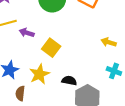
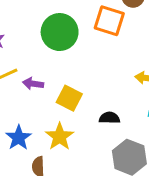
black semicircle: (69, 81) -> (109, 118), moved

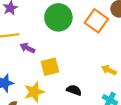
yellow square: (69, 98) -> (50, 67), turned 30

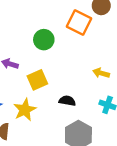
green circle: (58, 17) -> (44, 40), moved, size x0.7

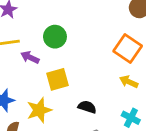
orange square: (79, 23) -> (128, 49), moved
green circle: (44, 40) -> (55, 37), moved

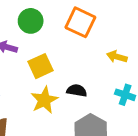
orange square: (128, 49) -> (80, 22), moved
yellow star: (39, 110) -> (44, 100), moved

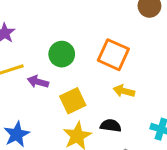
yellow arrow: (117, 57) -> (124, 91), moved

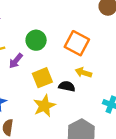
purple arrow: (38, 82) -> (16, 61), turned -70
black semicircle: (111, 126) -> (67, 86), moved

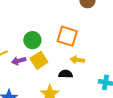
purple arrow: (16, 61) -> (19, 61), turned 48
yellow square: (42, 78) -> (39, 60), moved

